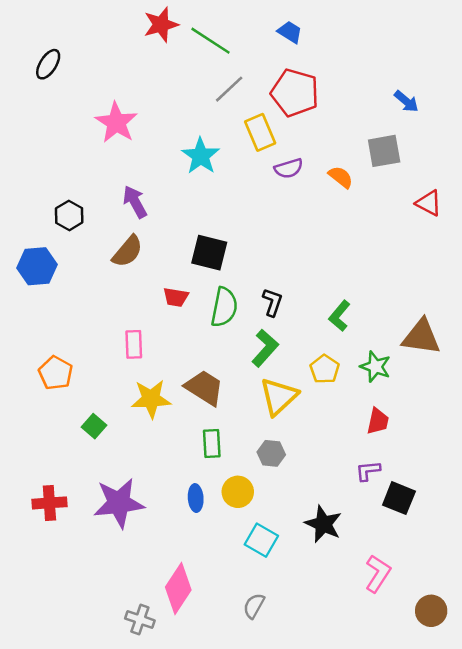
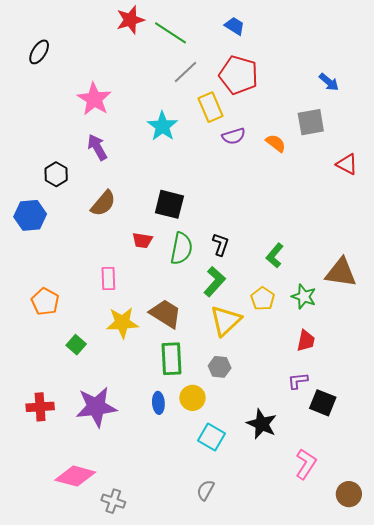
purple arrow: (135, 202) -> (97, 147), moved
green rectangle: (212, 443) -> (171, 359), size x1.4
pink diamond: (178, 588) -> (75, 476), moved, turned 72

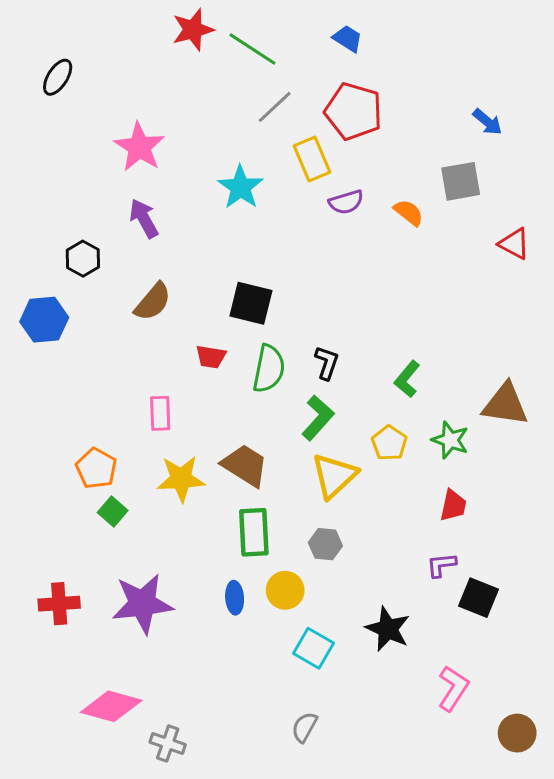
orange pentagon: (45, 302) -> (96, 468), moved

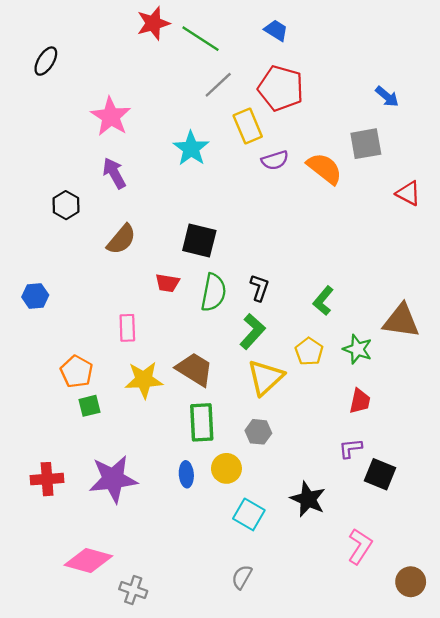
orange semicircle: (409, 213) -> (324, 168), size x1.5
blue hexagon: (44, 320) -> (35, 296), moved, size x0.7
green square: (113, 511) -> (90, 406), turned 35

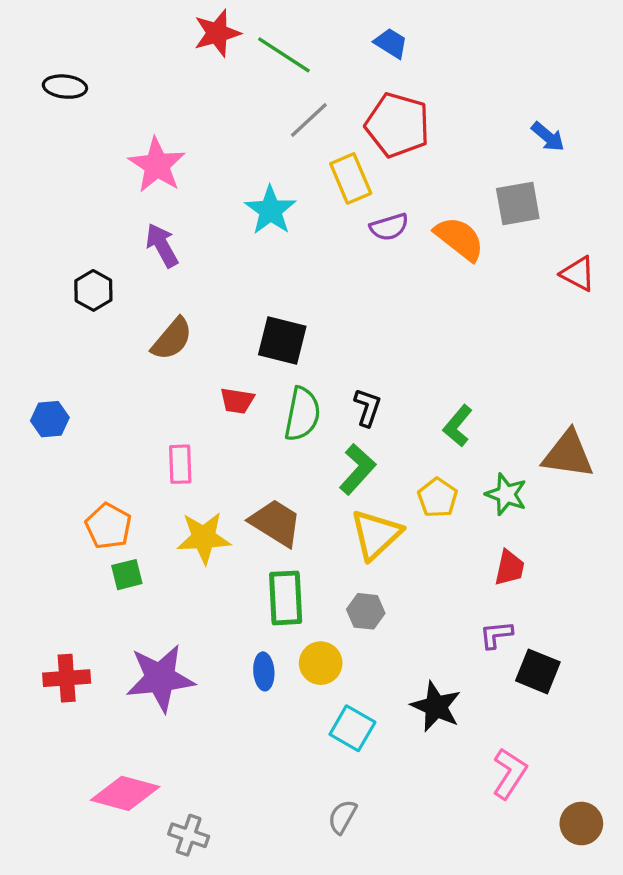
black ellipse: (46, 61) -> (65, 87), turned 64

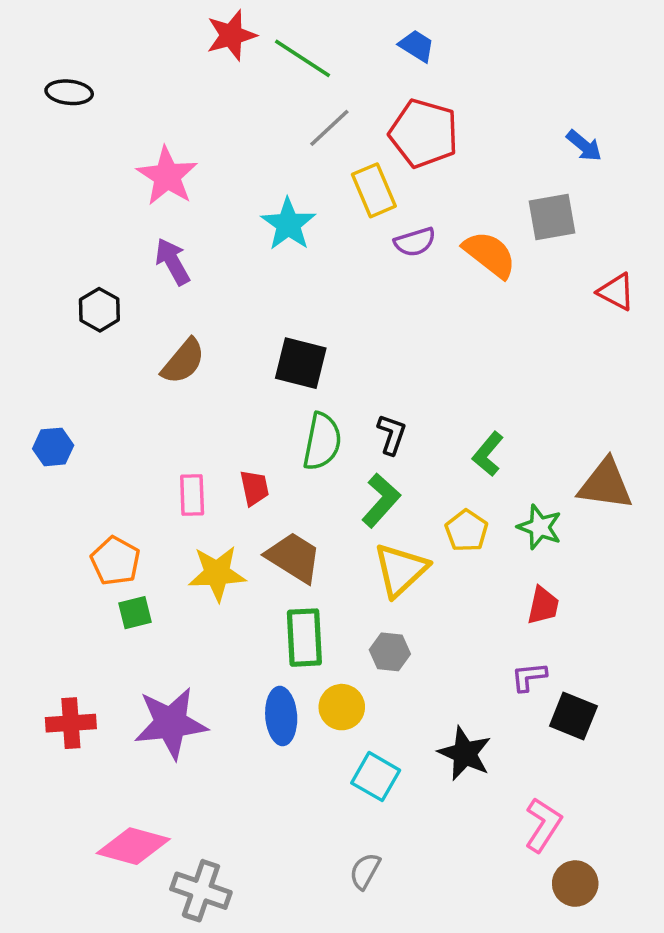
red trapezoid: (237, 401) -> (254, 488), moved, turned -111
blue ellipse: (264, 671) -> (281, 716), size x1.4
brown circle: (581, 824) -> (575, 884), moved
gray cross: (189, 835) -> (201, 891), size x1.4

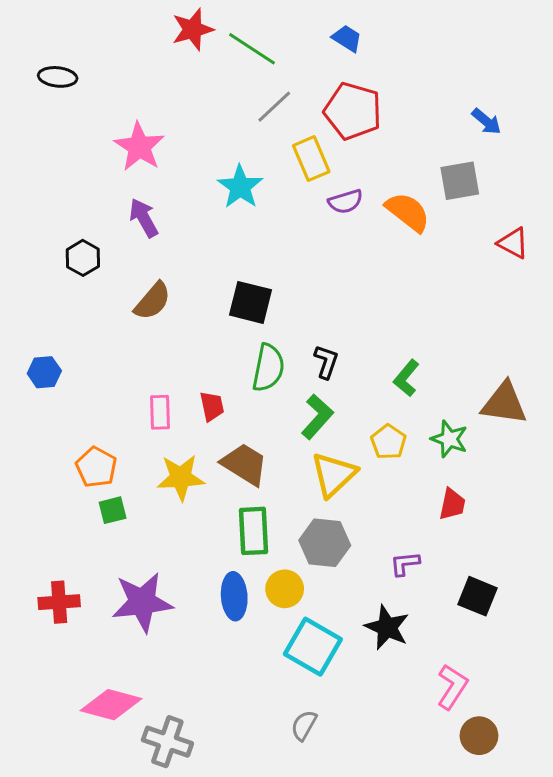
gray hexagon: (390, 652) -> (325, 543), size x1.5
purple L-shape: (529, 677) -> (405, 564), moved
cyan square: (376, 777) -> (313, 647), size x1.4

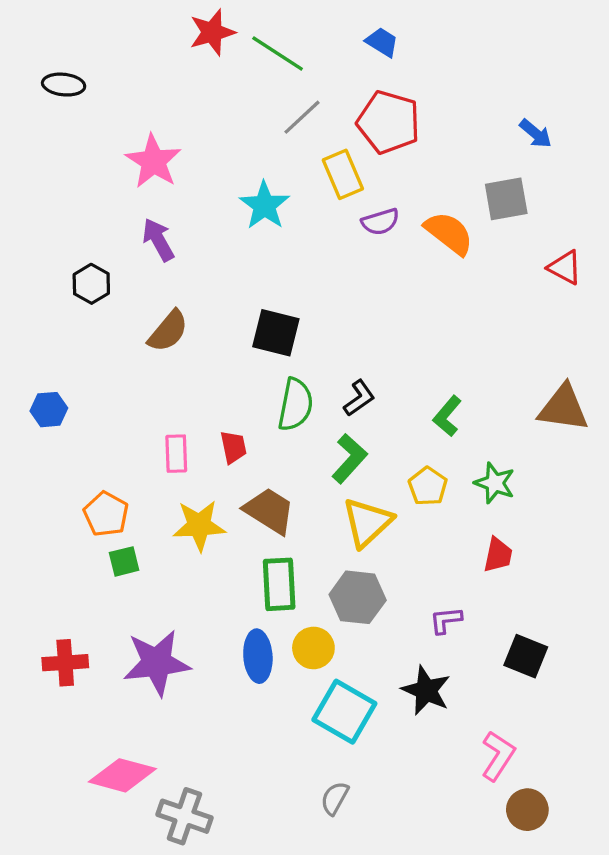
black L-shape: (326, 362) -> (359, 398), turned 36
brown triangle: (504, 403) -> (563, 408), moved

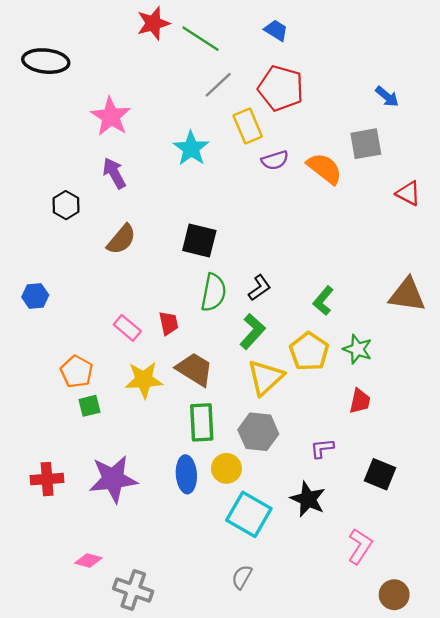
black ellipse: (64, 85) -> (46, 61), size x1.5
pink rectangle: (176, 454) -> (127, 328), turned -48
yellow pentagon: (428, 486) -> (309, 352), size x1.4
pink diamond: (122, 775) -> (88, 560), size x0.6
brown circle: (527, 810) -> (394, 595), moved

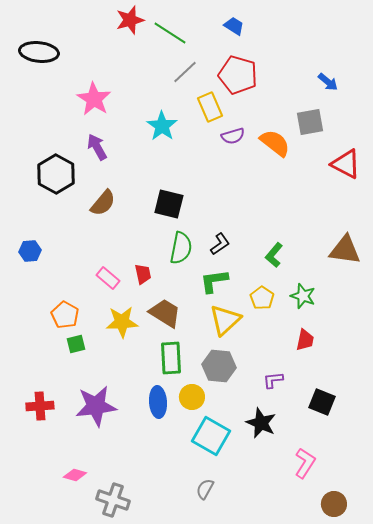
red triangle: (408, 193) -> (346, 164), size x1.4
black hexagon: (66, 205) -> (56, 174), size x1.6
green L-shape: (252, 331) -> (214, 281), turned -140
yellow pentagon: (309, 352) -> (262, 298), size x0.7

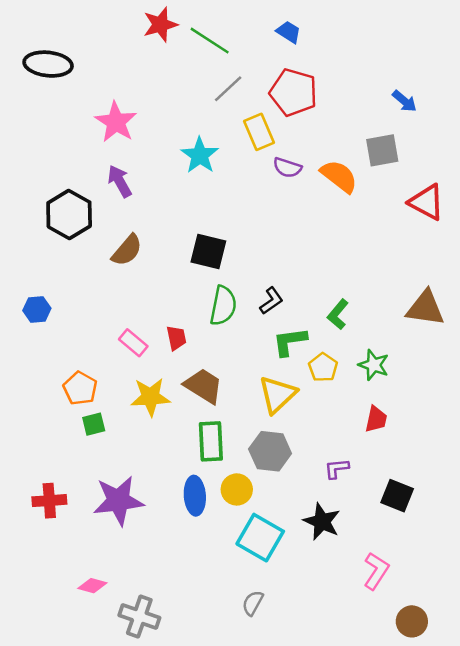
purple semicircle: (233, 136) -> (287, 168), turned 35
green L-shape: (214, 281) -> (290, 341), moved

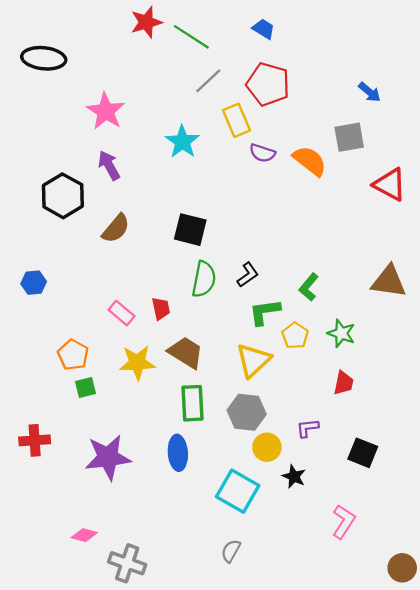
yellow circle: (237, 489) -> (267, 447), moved
red cross: (49, 501) -> (35, 440), moved
black star: (322, 522) -> (294, 476), size x0.7
brown circle: (412, 621) -> (402, 568), moved

